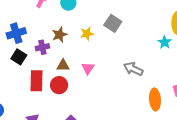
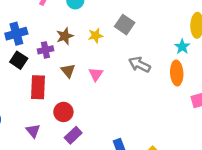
brown triangle: (63, 65) -> (68, 71), turned 48
gray arrow: (133, 69) -> (140, 65), moved
red circle: (59, 85) -> (63, 112), moved
orange ellipse: (155, 99) -> (177, 73), moved

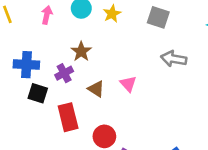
gray square: (125, 25) -> (158, 17), moved
blue cross: (16, 34) -> (26, 65), turned 35
yellow star: (96, 36) -> (112, 14), moved

